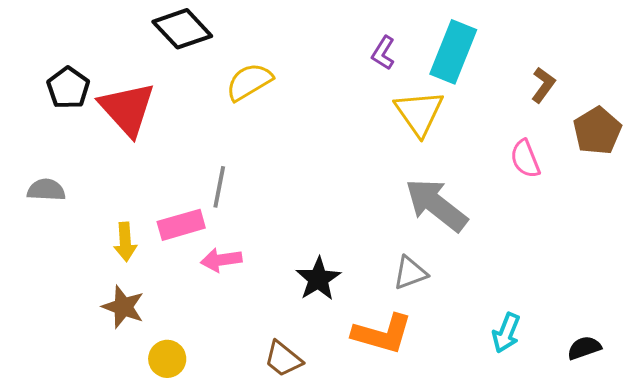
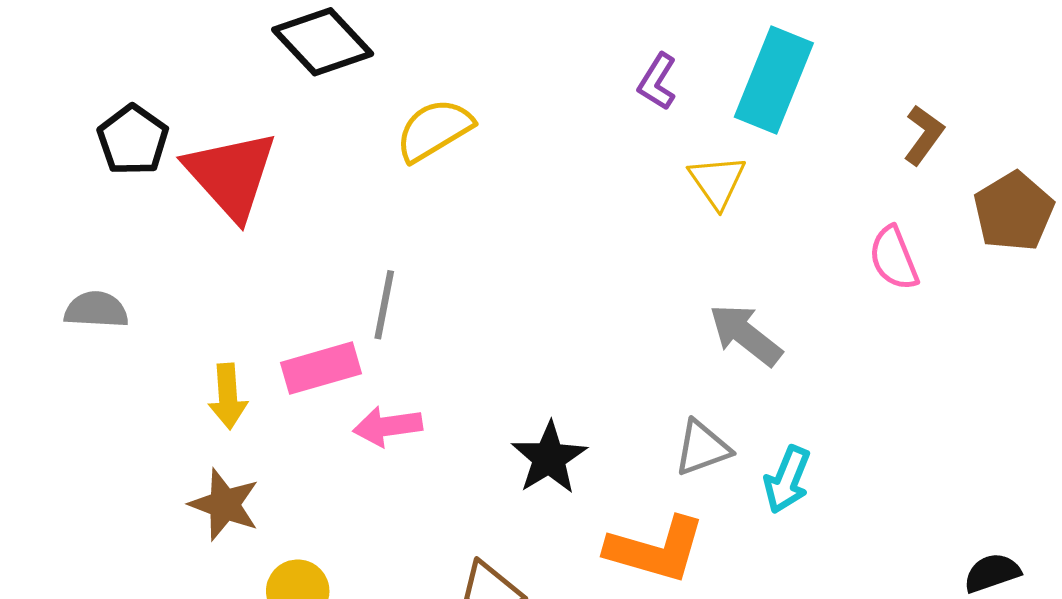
yellow triangle: (419, 113) -> (717, 182), size x0.7
gray arrow: (436, 205) -> (746, 335), size x0.7
cyan arrow: (506, 333) -> (787, 480), moved

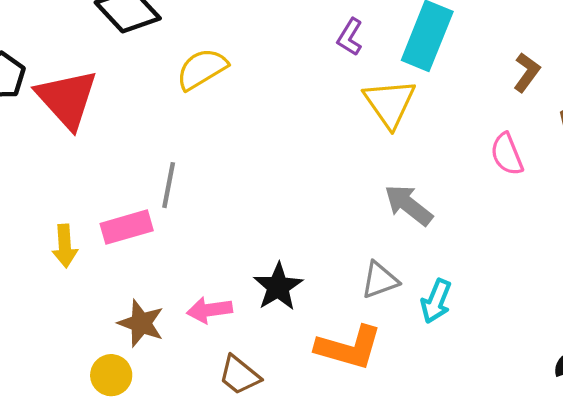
yellow triangle: (717, 182) -> (390, 103), size x1.4
pink arrow: (388, 426) -> (210, 310), moved
brown star: (224, 505) -> (141, 323), moved

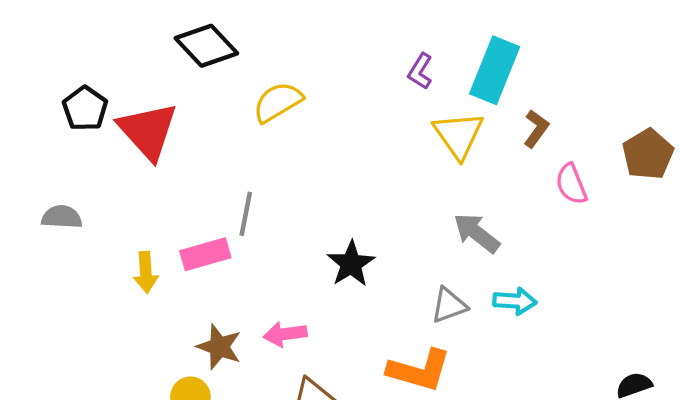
brown L-shape: (527, 72) -> (536, 129), moved
black star: (278, 287) -> (351, 264), moved
cyan arrow: (436, 301) -> (515, 301), moved, turned -108

